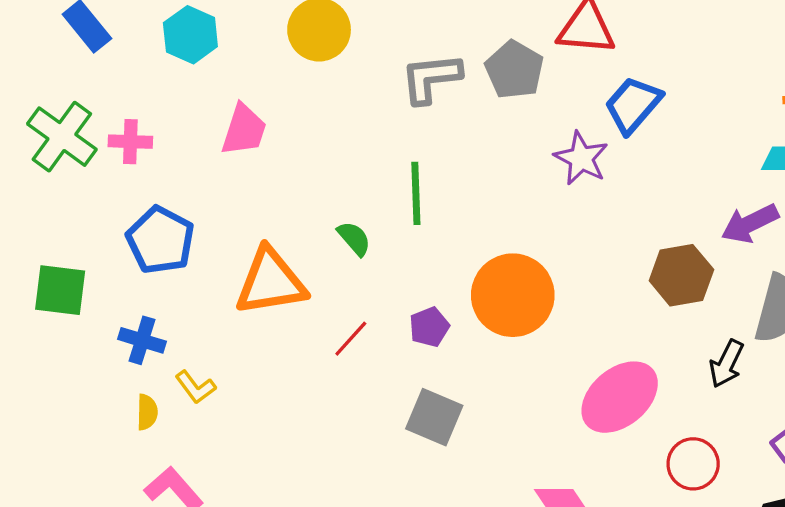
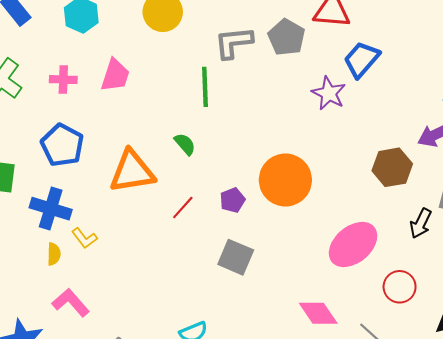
pink cross: (130, 142) -> (63, 80), moved
green line: (416, 193) -> (205, 87), moved
blue cross: (142, 340) -> (51, 209), size x1.4

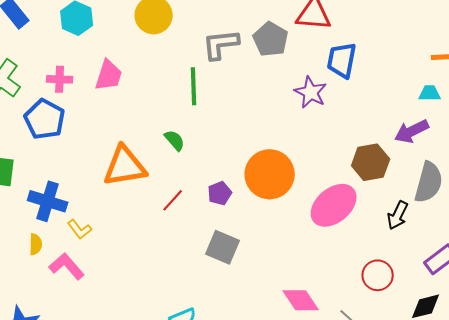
blue trapezoid: (362, 59) -> (342, 60), turned -30
blue pentagon: (62, 145) -> (45, 119), moved
pink ellipse: (353, 245) -> (334, 205), moved
yellow semicircle: (54, 254) -> (36, 244), moved
pink L-shape: (71, 303) -> (67, 266), moved

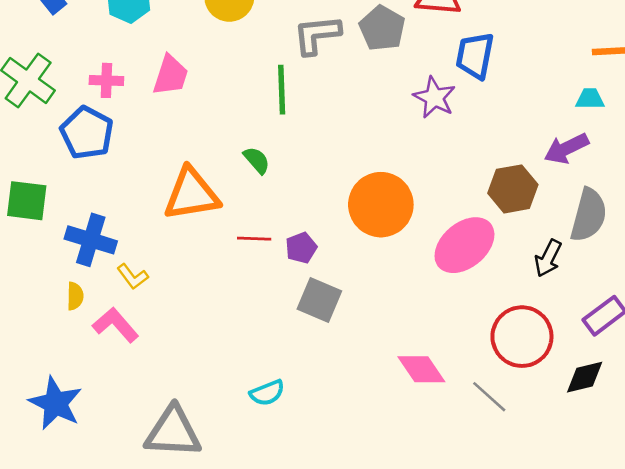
purple pentagon: (220, 193) -> (301, 248), moved
red line: (173, 200) -> (254, 239), turned 50
red circle: (378, 275) -> (522, 337), size x1.5

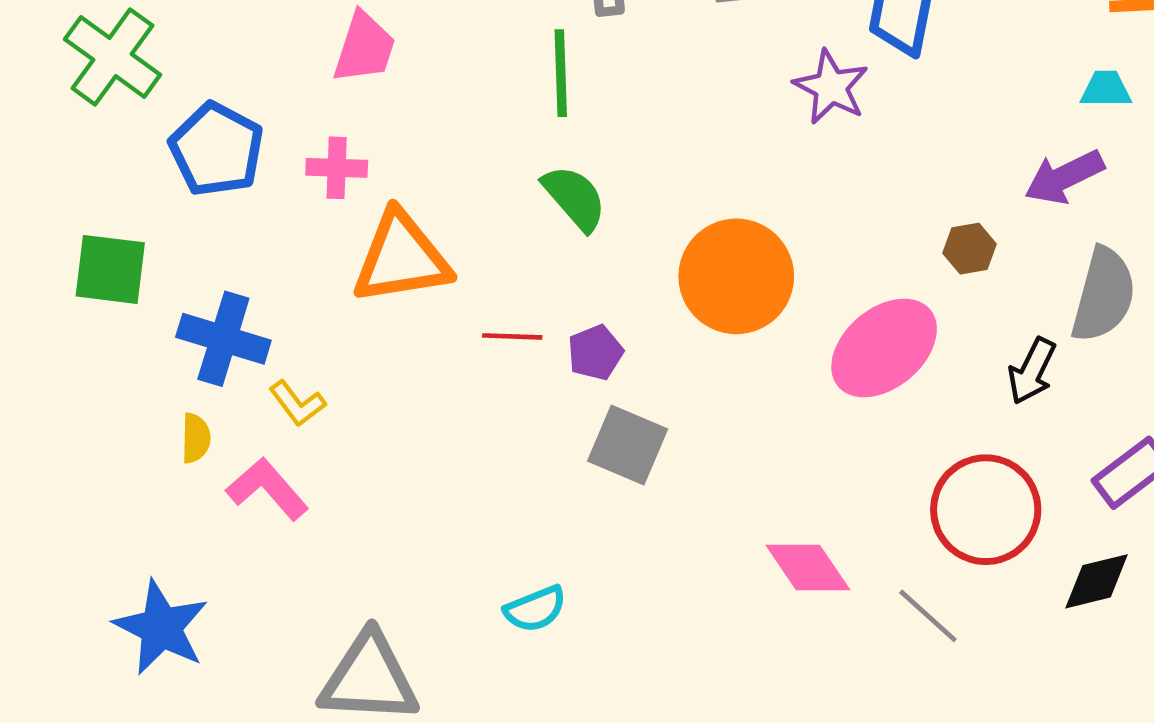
pink cross: (106, 80) -> (337, 168), moved
green semicircle: (257, 160) -> (575, 198), moved, size x1.4
brown hexagon: (513, 189) -> (970, 249), size x0.6

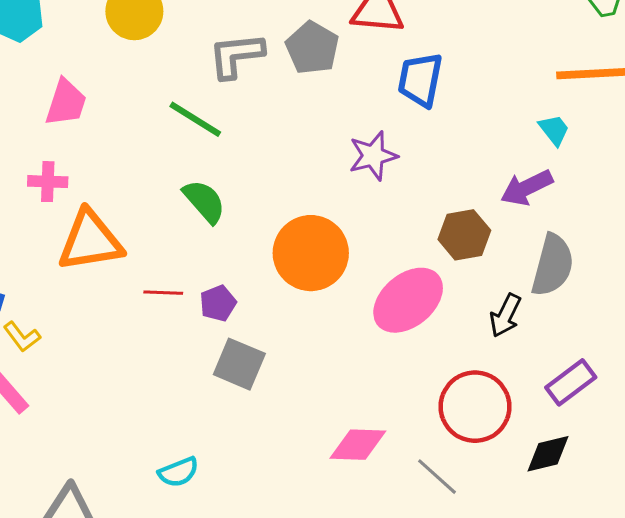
green line: (561, 73) -> (195, 119), turned -56
purple star: (831, 87) -> (373, 156), moved, turned 30
cyan trapezoid: (1106, 89) -> (554, 130), turned 52
brown hexagon: (970, 249) -> (464, 235), size x1.5
pink diamond: (808, 567) -> (358, 445), turned -54

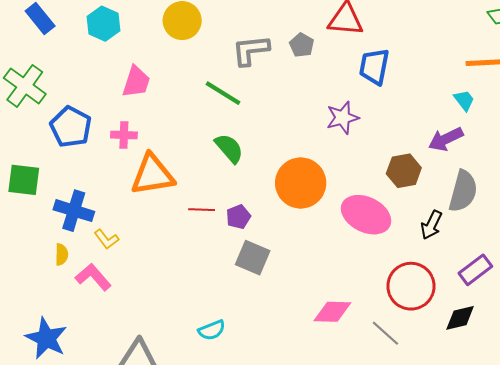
gray pentagon: (312, 48) -> (302, 45), size x0.7
pink ellipse: (408, 300) -> (366, 215), turned 66

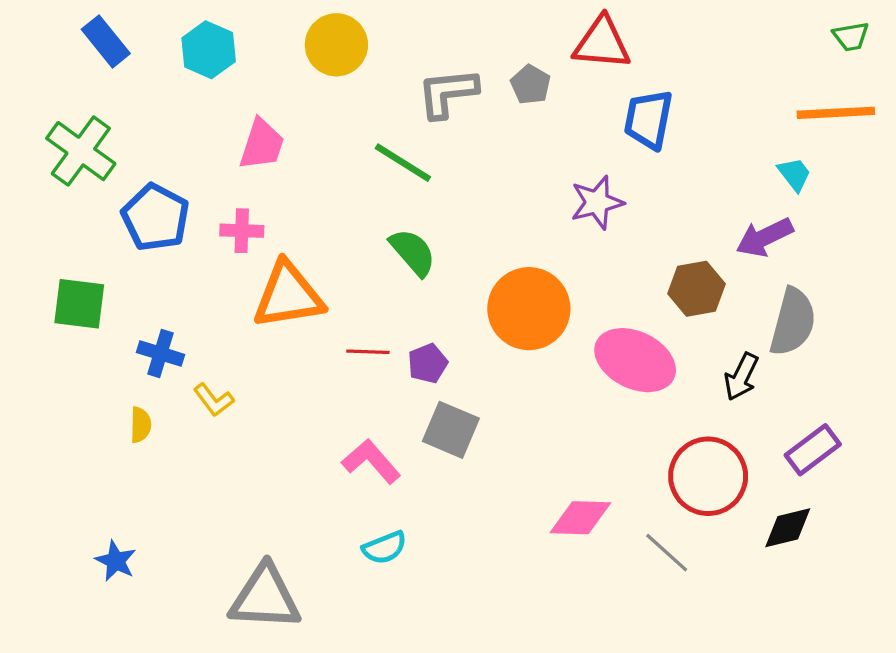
blue cross: (74, 211) -> (160, 353), size x0.7
pink L-shape: (93, 277) -> (371, 461), moved
blue star: (46, 338) -> (116, 561), size x0.6

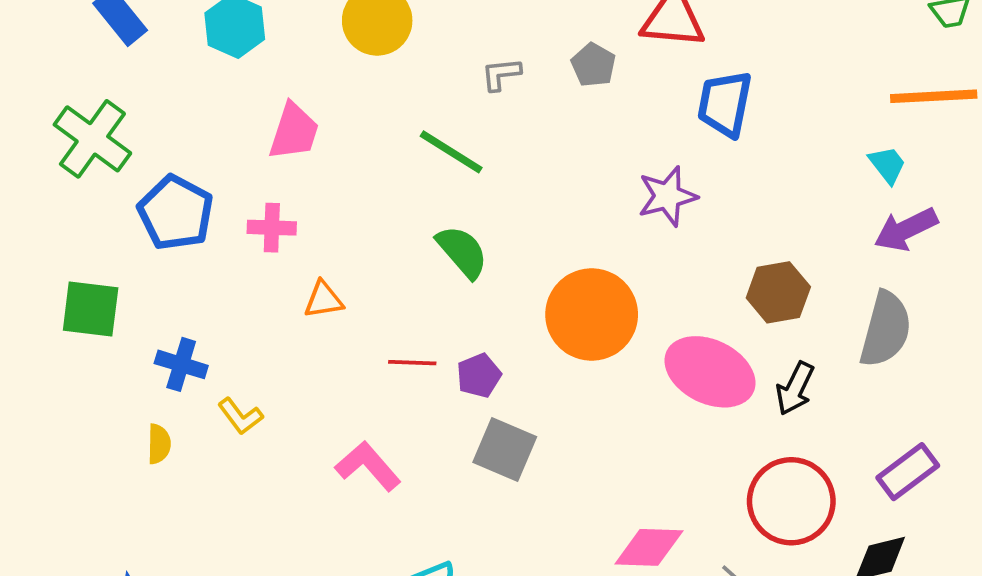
gray L-shape: (448, 93) -> (501, 74), size x0.6
purple arrow: (765, 237) -> (906, 229), moved
orange triangle: (288, 295) -> (324, 300), size x0.5
black arrow: (741, 377) -> (795, 388), moved
pink L-shape: (371, 461) -> (368, 466), moved

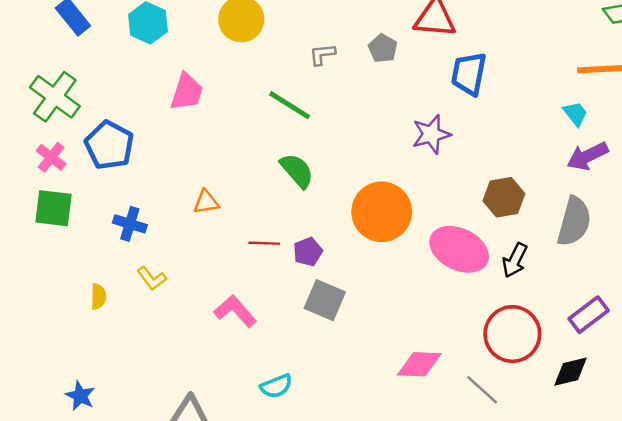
pink cross: (272, 228) -> (51, 157), moved, turned 36
blue cross: (181, 364) -> (130, 224), moved

